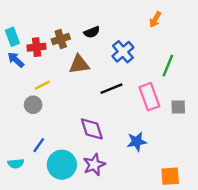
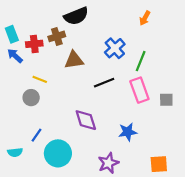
black semicircle: (92, 32) -> (76, 16), moved, size x1.6
green line: (168, 66) -> (141, 61), moved
yellow line: (42, 85) -> (40, 79), turned 48
purple star: (94, 165) -> (108, 163), moved

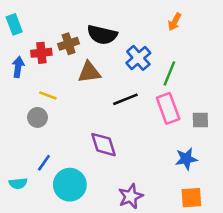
black semicircle: (76, 16) -> (102, 35), moved, turned 35
cyan rectangle: (12, 34) -> (14, 24), moved
blue arrow: (15, 56) -> (18, 67), turned 56
blue star: (128, 132) -> (186, 159), moved

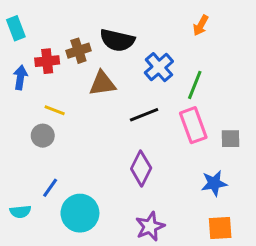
purple diamond: (103, 145) -> (141, 168), moved, turned 44

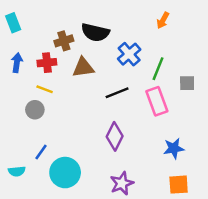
red cross: (47, 61) -> (47, 63), moved
gray square: (230, 139) -> (187, 83), moved

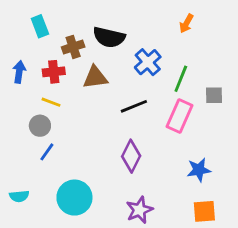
cyan rectangle: (13, 23) -> (40, 26), moved
pink rectangle: (157, 101) -> (179, 116), turned 44
blue line: (41, 152) -> (47, 152), moved

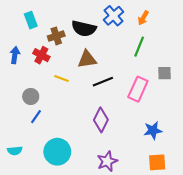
blue cross: (148, 62) -> (114, 16), moved
red cross: (54, 72) -> (41, 55), turned 35
brown triangle: (95, 77) -> (87, 59), moved
green line: (181, 79) -> (139, 47), moved
yellow line: (51, 102) -> (62, 78), moved

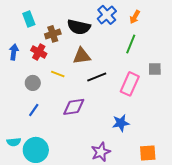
gray circle: (31, 96) -> (33, 83), moved
purple diamond: (101, 120) -> (74, 107), moved, turned 55
blue star: (153, 130) -> (121, 123), moved
cyan circle: (57, 152) -> (36, 150), moved

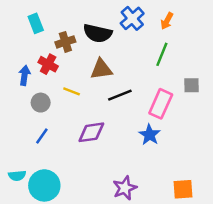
blue arrow: (14, 52) -> (25, 75), moved
blue star: (121, 123) -> (150, 135), moved, turned -30

